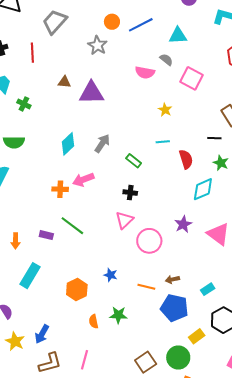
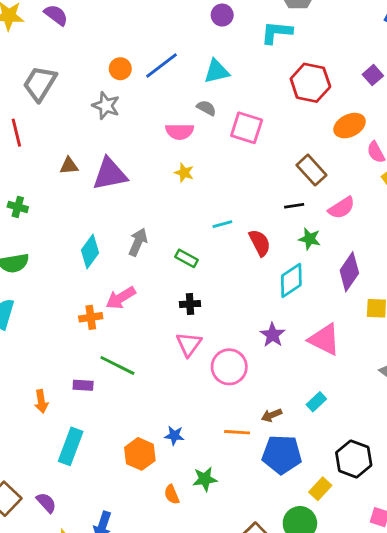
yellow star: (165, 110) -> (184, 173), moved
blue star: (111, 275) -> (174, 436), moved
cyan rectangle: (208, 289) -> (316, 402), moved

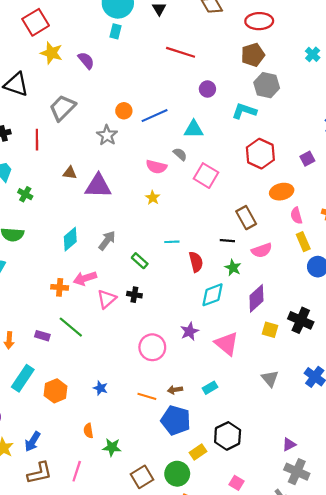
pink triangle: (189, 344) -> (107, 299), moved
orange hexagon: (140, 454) -> (56, 391), moved
green star: (205, 479) -> (112, 447), moved

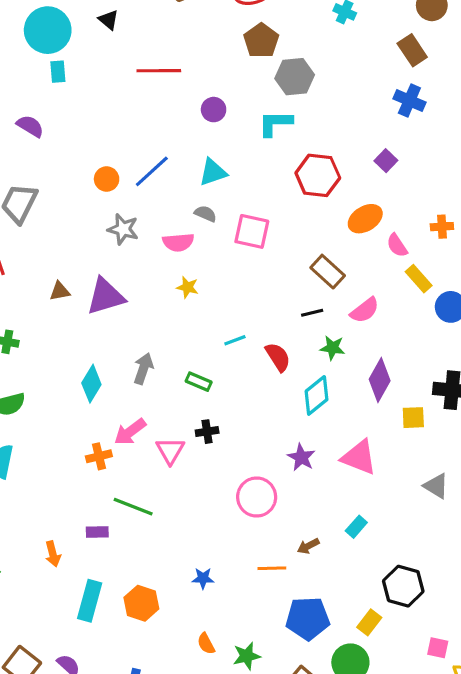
gray star: (107, 135) -> (123, 229), moved
blue pentagon: (176, 420) -> (308, 618), moved

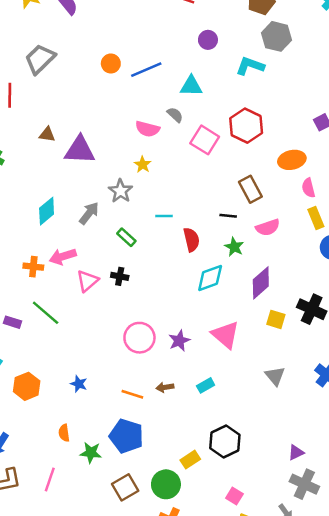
red hexagon: (318, 175) -> (246, 126), moved
gray star: (123, 229) -> (120, 191), moved
purple star: (301, 457) -> (179, 341), moved
blue pentagon: (308, 618) -> (126, 436), moved

